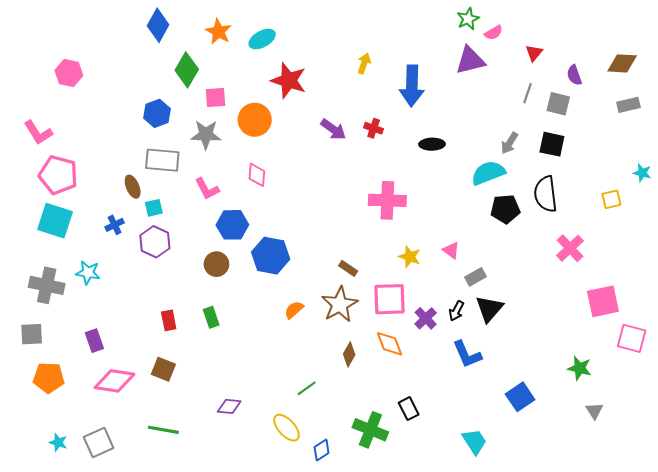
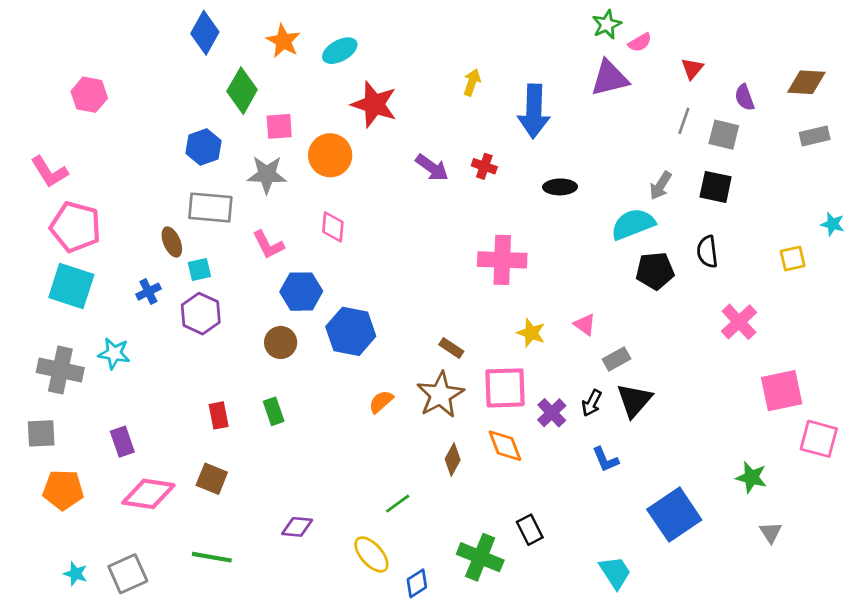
black semicircle: (546, 194) -> (707, 252), size x0.7
blue L-shape: (467, 354) -> (605, 459), size x0.7
blue square: (520, 397) -> (674, 515), size x1.4

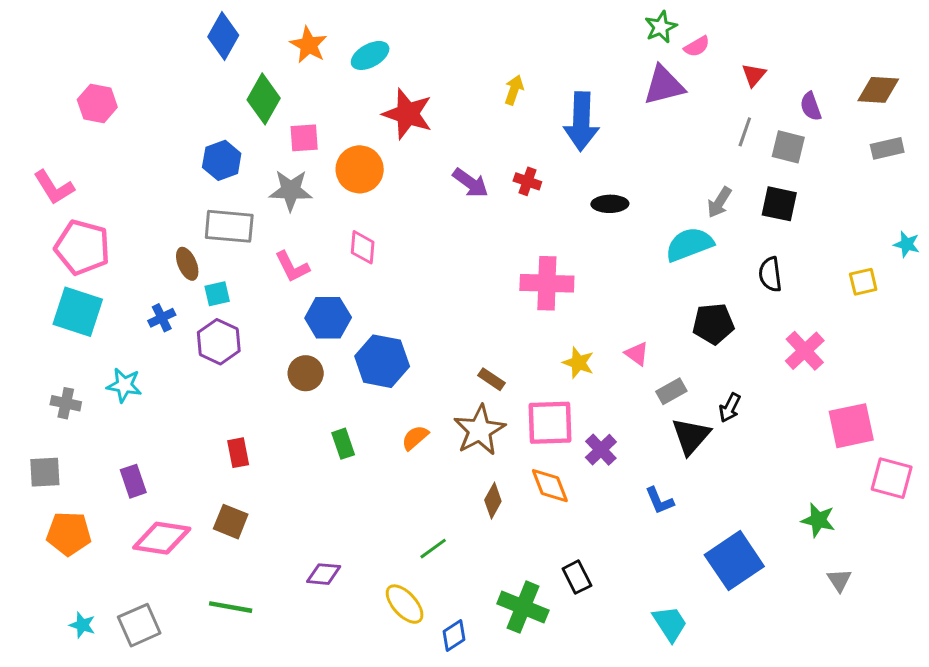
black pentagon: (655, 271) -> (713, 324), moved
gray cross: (60, 370) -> (66, 403), size x0.6
black arrow: (592, 403) -> (730, 408), moved
green rectangle: (274, 411) -> (343, 444), moved

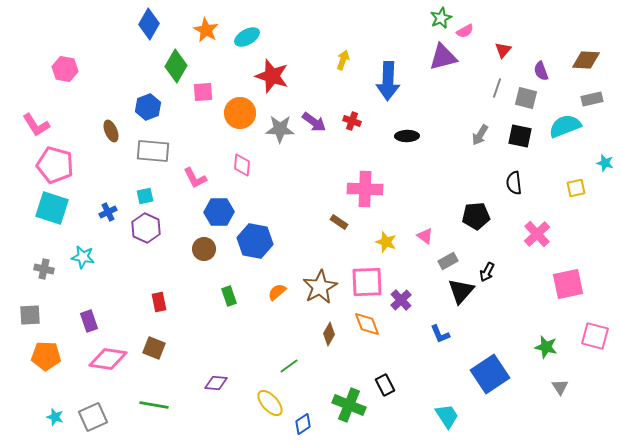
gray star: (291, 190) -> (280, 129), moved
cyan semicircle: (689, 244) -> (565, 126), moved
brown ellipse: (187, 264) -> (111, 131), moved
brown rectangle: (491, 379) -> (339, 222), moved
pink square: (892, 478) -> (595, 336), moved

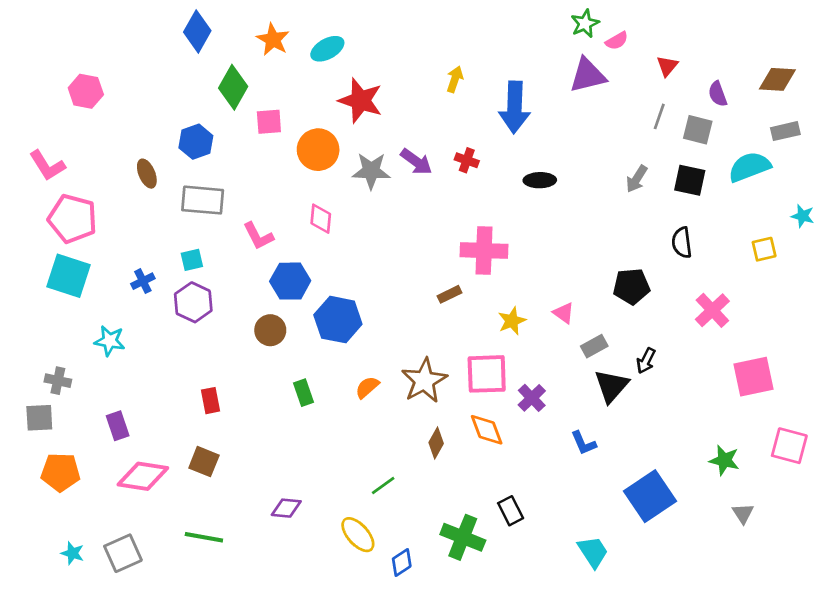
brown rectangle: (339, 222) -> (449, 294), turned -60
yellow star: (386, 242) -> (512, 321), turned 30
gray cross: (44, 269) -> (58, 381), moved

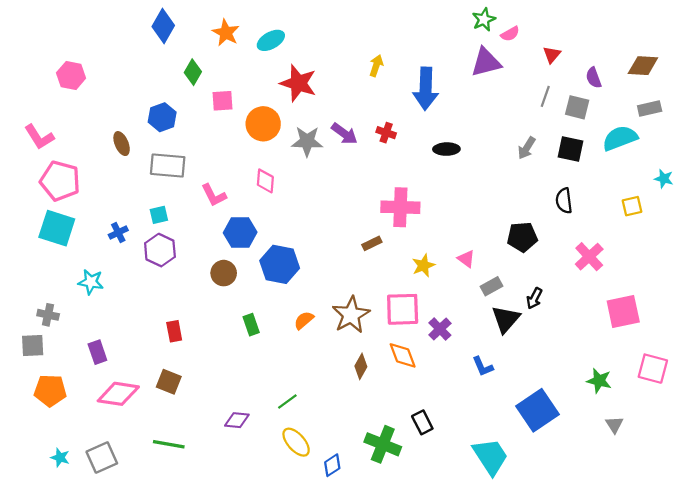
green diamond: (233, 87) -> (193, 72), size x0.7
green line: (383, 485) -> (287, 402), moved
cyan trapezoid: (593, 552) -> (490, 456), size x1.4

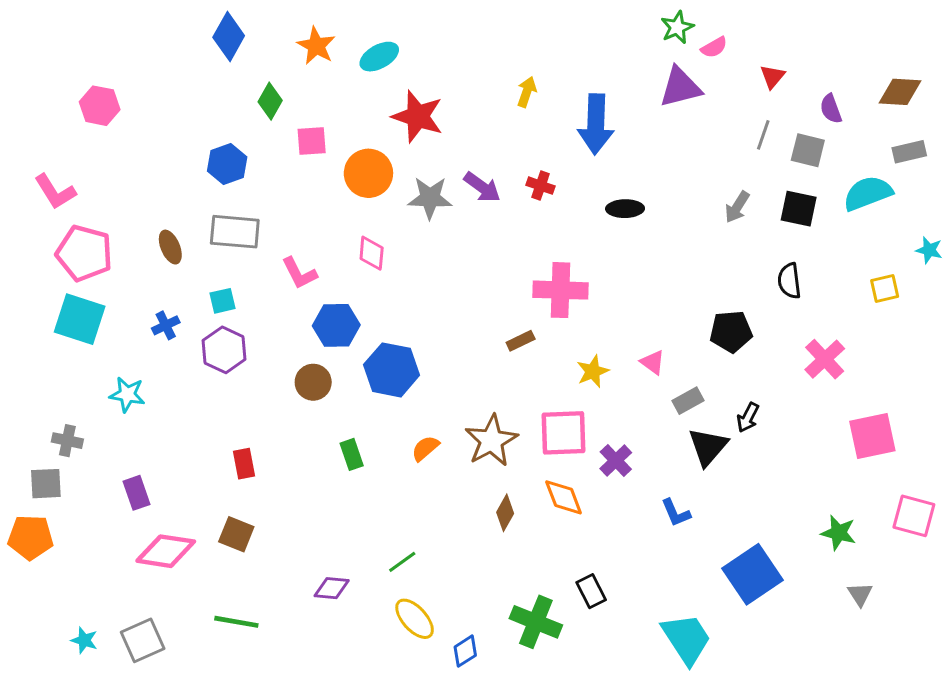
brown ellipse: (122, 144) -> (170, 247), moved
orange pentagon: (50, 391) -> (31, 537), moved

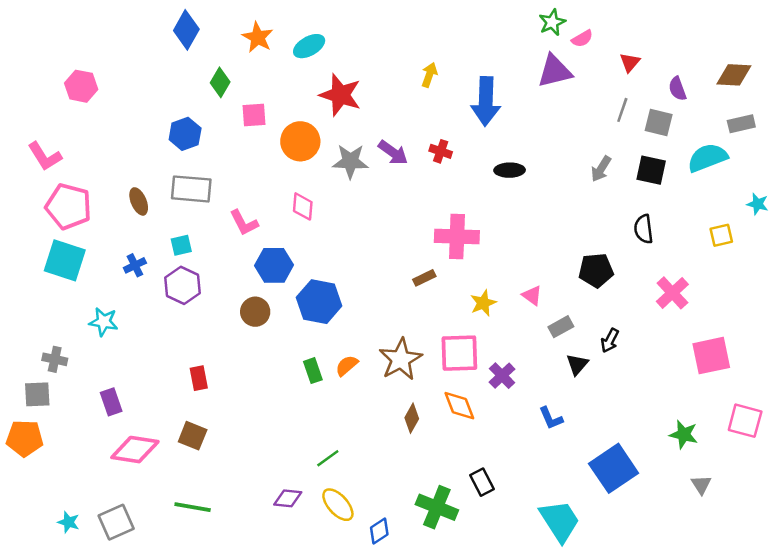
black triangle: (708, 447) -> (577, 364), size x0.7
green rectangle: (352, 454) -> (313, 371), moved
purple diamond: (332, 588) -> (288, 498), moved

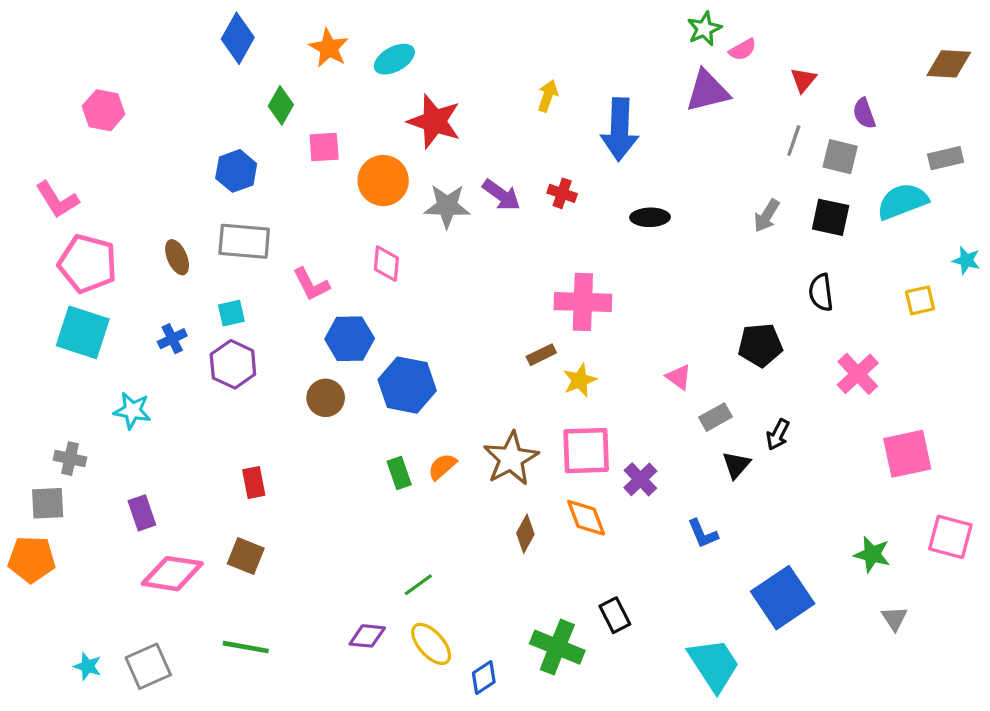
brown diamond: (734, 75) -> (949, 64), moved
yellow star: (483, 303) -> (580, 380), moved

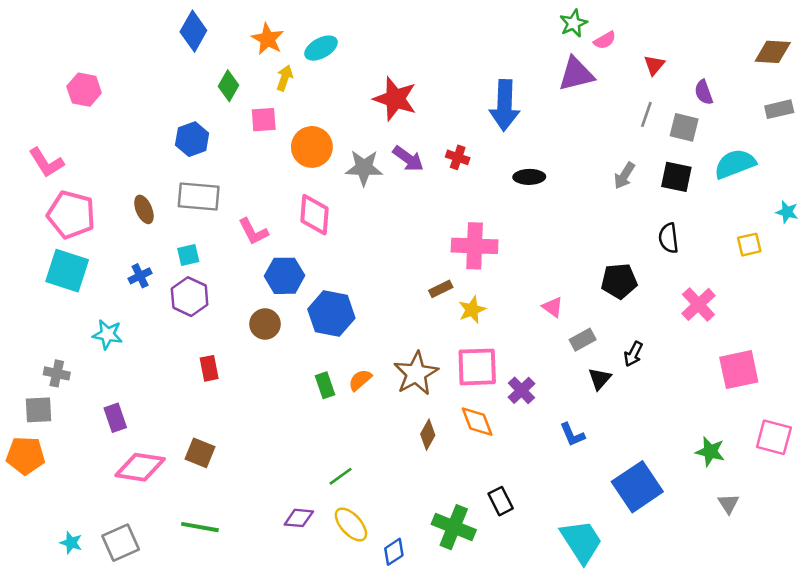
yellow arrow: (548, 96) -> (285, 78), moved
red star: (434, 121) -> (395, 99), moved
gray rectangle: (946, 158) -> (779, 109), moved
pink diamond: (386, 264) -> (314, 215), size x1.4
red rectangle: (254, 483) -> (209, 368), moved

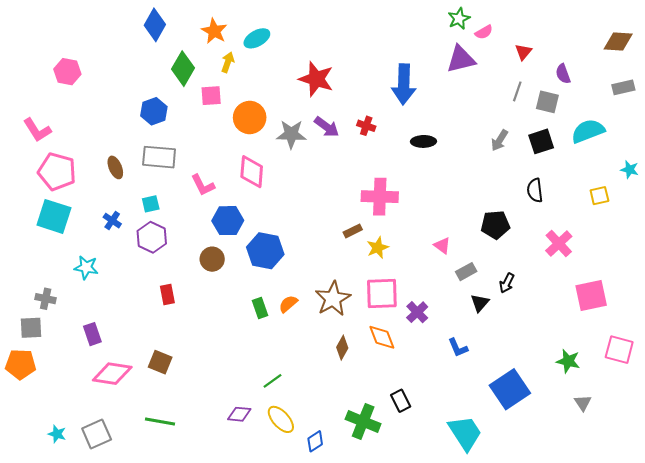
green diamond: (229, 86) -> (183, 69), size x1.4
black square: (676, 177) -> (541, 141), turned -30
blue cross: (140, 276) -> (112, 221), turned -30

